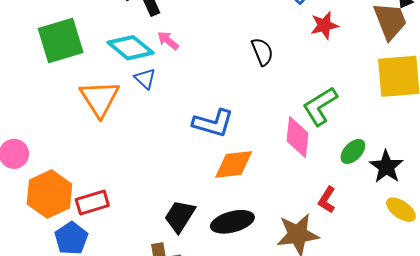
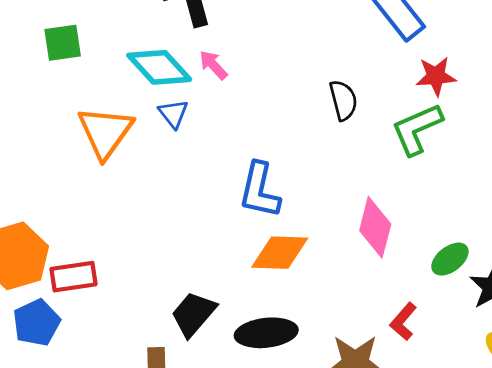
green square: (61, 41) -> (63, 43), size x0.6
green L-shape: (320, 106) -> (417, 129), moved
blue L-shape: (213, 123) -> (260, 190), turned 78

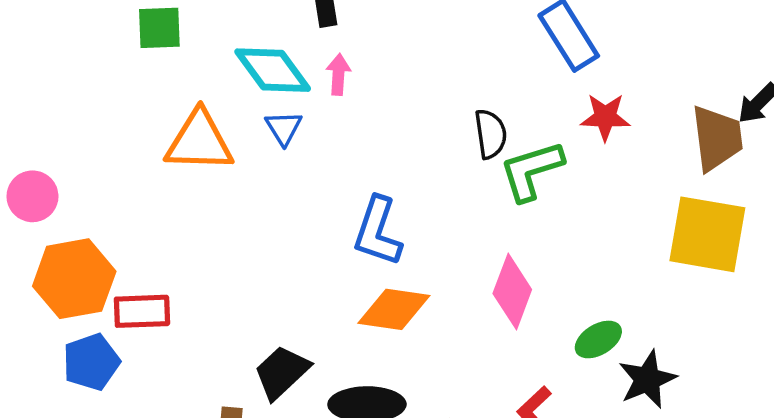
pink arrow: (213, 65) -> (338, 74), turned 40
green L-shape: (417, 129) -> (531, 171), moved
orange triangle: (105, 132) -> (199, 141), turned 50

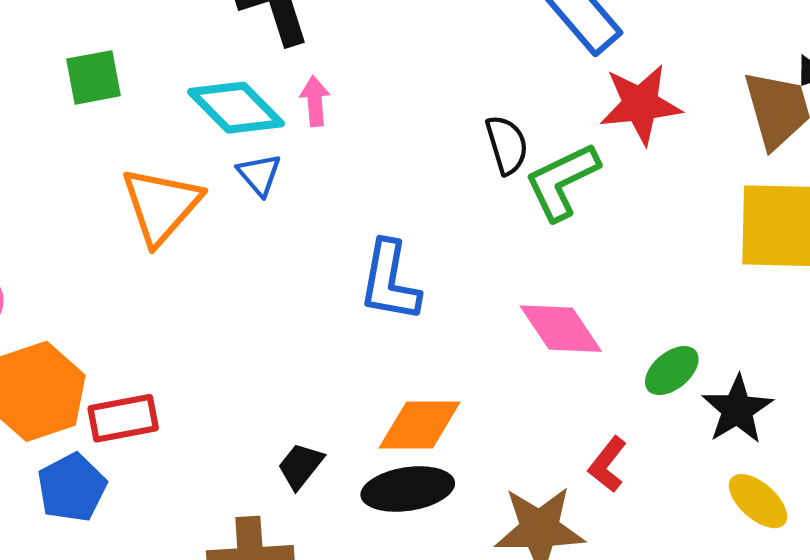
red star: (605, 117) -> (640, 104), size x1.4
orange triangle: (199, 141) -> (161, 205), turned -42
pink diamond: (512, 291) -> (561, 329), turned -46
orange diamond: (394, 309) -> (420, 425), moved
black trapezoid: (282, 372) -> (300, 466), size x0.7

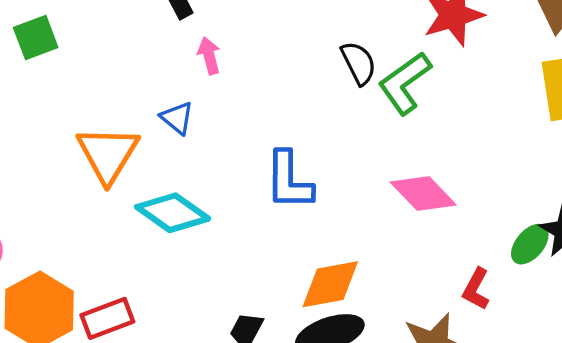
green square: (94, 77) -> (36, 38), moved
cyan diamond: (236, 108) -> (173, 213), moved
green ellipse: (672, 371) -> (530, 244), moved

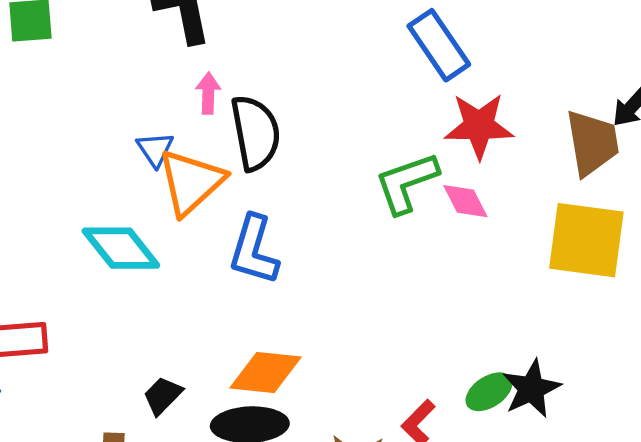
black semicircle: (359, 63) -> (255, 133), moved, size x1.5
orange triangle: (108, 154) -> (191, 182), moved
pink diamond: (423, 193) -> (465, 201), moved, size x0.7

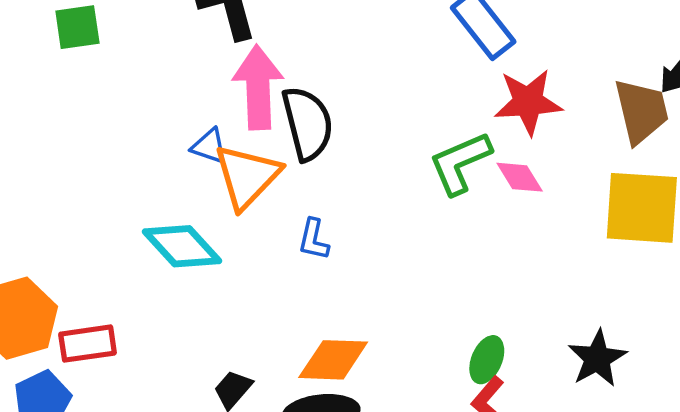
pink arrow: (208, 93) -> (258, 87), size x2.0
blue triangle: (155, 149) -> (209, 146), turned -33
blue L-shape: (254, 250) -> (314, 239), size x0.6
green ellipse: (489, 392) -> (487, 360), moved, turned -30

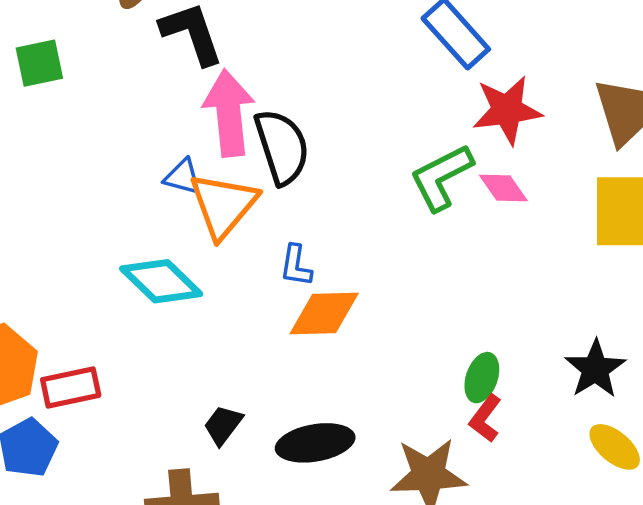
orange diamond: (333, 360) -> (324, 314), moved

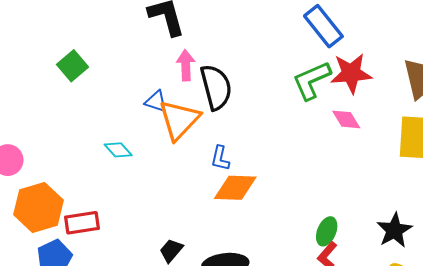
green square: (39, 63) -> (73, 66), moved, turned -32
pink arrow: (229, 113) -> (186, 65), size x0.6
green L-shape: (441, 177) -> (312, 80), moved
cyan diamond: (161, 281) -> (118, 150), moved, size x0.6

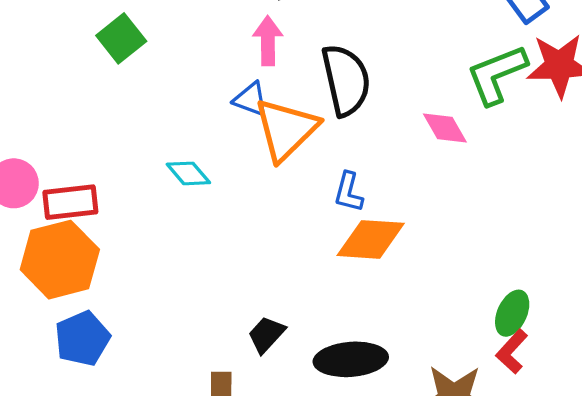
pink arrow: (186, 65) -> (268, 41), moved
pink diamond: (346, 119) -> (445, 128), moved
red rectangle: (82, 223) -> (70, 202), moved

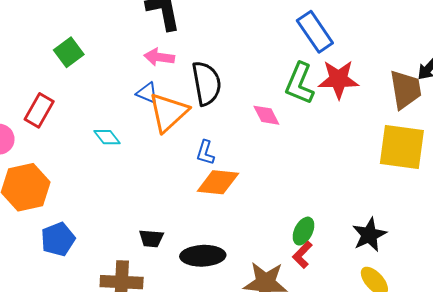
pink arrow: (268, 41) -> (159, 57), turned -84
green L-shape: (497, 75) -> (300, 83), turned -48
red rectangle: (70, 202) -> (39, 110), moved, turned -56
black trapezoid: (266, 335) -> (151, 238), turned -130
blue pentagon: (82, 339) -> (58, 239), moved

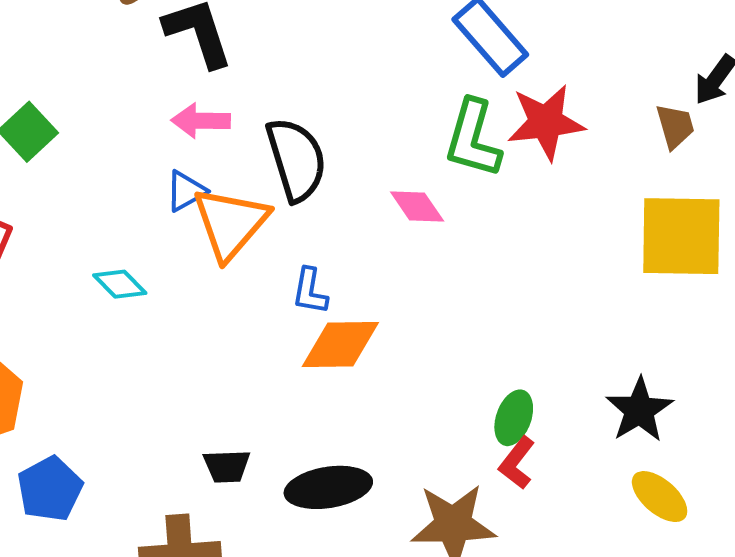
brown trapezoid: (405, 89) -> (675, 126), size x0.6
blue triangle: (147, 93) -> (186, 191), turned -45

